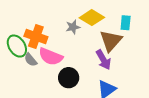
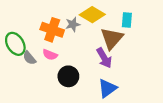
orange cross: (36, 37) -> (52, 30), moved
pink semicircle: (51, 57) -> (50, 55), size x0.6

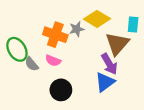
black circle: (68, 76) -> (61, 90), moved
blue triangle: (107, 88) -> (105, 82), moved

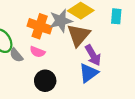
gray star: (77, 29) -> (61, 21), size x1.5
brown triangle: (117, 44) -> (79, 35), moved

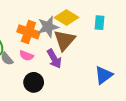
purple arrow: (93, 55) -> (54, 59), moved
blue triangle: (89, 73) -> (104, 75), moved

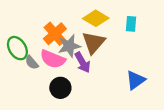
gray star: (48, 27) -> (69, 46), moved
orange cross: (28, 32) -> (55, 34), turned 30
pink semicircle: (26, 56) -> (53, 59), size x1.6

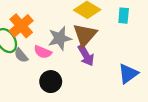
orange cross: (55, 34) -> (21, 26), moved
pink semicircle: (53, 59) -> (43, 52), size x0.7
purple arrow: (82, 62) -> (86, 55), moved

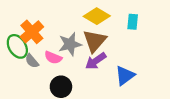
purple arrow: (86, 55) -> (96, 61), turned 85
blue triangle: (128, 74) -> (125, 76), moved

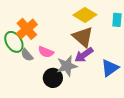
brown triangle: (95, 41) -> (83, 37), turned -30
gray star: (70, 44) -> (67, 66), moved

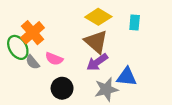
gray star: (67, 66) -> (106, 89), moved
blue triangle: (110, 68) -> (127, 77), turned 42

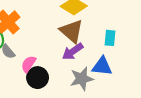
cyan rectangle: (135, 22) -> (110, 38), moved
pink semicircle: (54, 59) -> (28, 64), moved, turned 102

